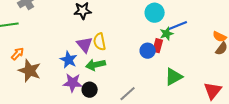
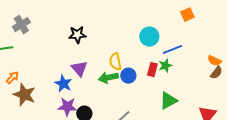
green star: (167, 34) -> (165, 66), moved
yellow semicircle: (100, 42) -> (115, 62), moved
blue circle: (148, 51) -> (128, 76), moved
green arrow: (96, 65) -> (108, 78), moved

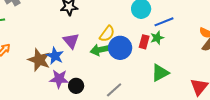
yellow semicircle: (115, 62) -> (107, 34), turned -132
blue circle: (128, 76) -> (120, 48), size x1.5
brown star: (24, 95) -> (39, 60), moved

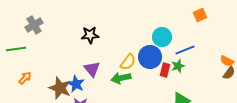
blue circle: (120, 48) -> (150, 57), moved

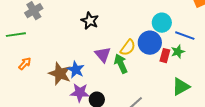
black star: (90, 35) -> (90, 21), turned 30
blue line: (185, 50) -> (185, 36), turned 42
purple triangle: (92, 69) -> (103, 55), moved
green arrow: (121, 78) -> (121, 64), turned 78

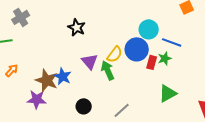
purple star: (80, 93) -> (37, 99), moved

